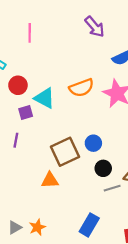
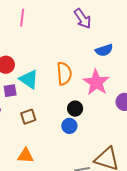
orange semicircle: (82, 88) -> (64, 74), turned -80
brown square: (65, 152) -> (28, 117), moved, size x0.6
black circle: (103, 168) -> (75, 109), moved

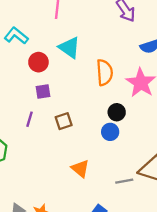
cyan triangle: (29, 79) -> (69, 47), moved
orange triangle: (25, 156) -> (80, 168), moved, turned 36

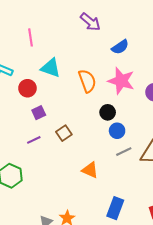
purple line: (30, 119) -> (34, 140), turned 64
blue circle: (110, 132) -> (117, 131), moved
gray line: (124, 181) -> (124, 152), moved

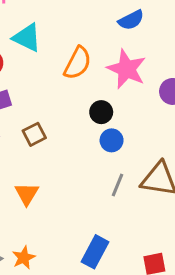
orange semicircle: (87, 81) -> (77, 63), turned 40
gray line: (124, 152) -> (117, 185), moved, turned -49
orange triangle: (90, 170) -> (27, 194), moved, turned 30

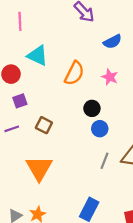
pink star: (127, 69) -> (110, 77), size x0.6
brown square: (34, 134) -> (44, 125), turned -35
orange triangle: (27, 194) -> (39, 168), size x1.5

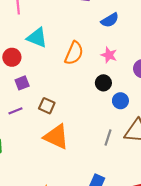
black circle: (92, 108) -> (103, 83), moved
blue circle: (100, 129) -> (120, 101), moved
orange triangle: (39, 168) -> (56, 137), moved, turned -32

